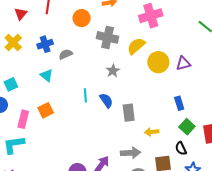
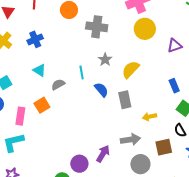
yellow semicircle: (136, 46) -> (131, 69), moved
gray semicircle: (66, 54) -> (58, 85), moved
yellow circle: (158, 62) -> (145, 29), moved
cyan line: (85, 95) -> (82, 73), moved

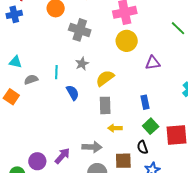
blue cross: (35, 39) -> (14, 14), moved
cyan triangle: (39, 70) -> (15, 62), turned -32
gray rectangle: (125, 100) -> (105, 105), moved
orange square: (42, 105) -> (11, 97), turned -35

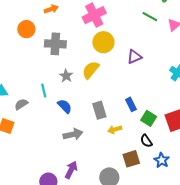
yellow semicircle: (105, 78) -> (91, 70), moved
blue rectangle: (145, 102) -> (131, 104), moved
gray arrow: (92, 147) -> (73, 134), moved

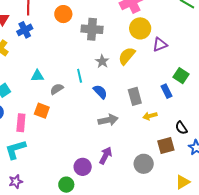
purple triangle: (134, 57) -> (160, 45), moved
green square: (149, 118) -> (181, 76), moved

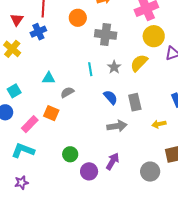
cyan line: (80, 76) -> (90, 69), moved
gray rectangle: (135, 96) -> (135, 102), moved
pink rectangle: (21, 123) -> (30, 124), turned 36
cyan L-shape: (16, 149) -> (23, 150), turned 35
green circle: (66, 185) -> (70, 154), moved

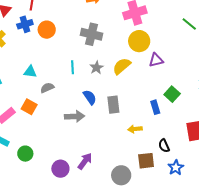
orange circle: (78, 18) -> (47, 30), moved
gray arrow: (117, 126) -> (75, 116), moved
green circle: (70, 154) -> (25, 154), moved

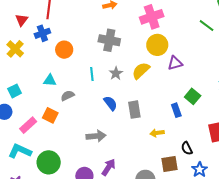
orange circle: (47, 30) -> (64, 50), moved
gray arrow: (75, 116) -> (96, 136), moved
green circle: (25, 154) -> (49, 162), size x1.5

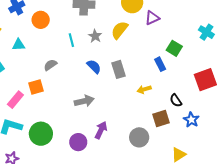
cyan triangle: (50, 80) -> (19, 45), moved
orange square: (50, 115) -> (36, 87), turned -35

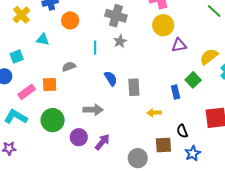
yellow semicircle: (120, 30) -> (209, 57), moved
gray star: (95, 36) -> (120, 41), moved
green circle: (41, 134) -> (53, 120), moved
purple circle: (78, 142) -> (79, 137), moved

